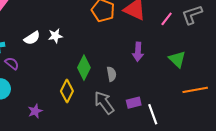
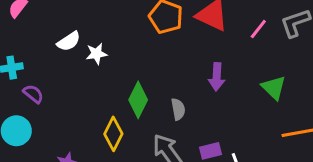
white semicircle: (32, 38) -> (69, 41), moved

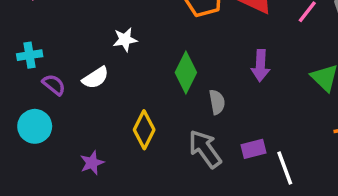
white semicircle: (69, 41) -> (95, 78), moved
green diamond: (138, 100) -> (186, 73), moved

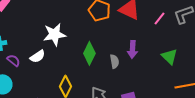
white star: (125, 40) -> (54, 34), size x1.6
gray semicircle: (217, 102) -> (114, 61), moved

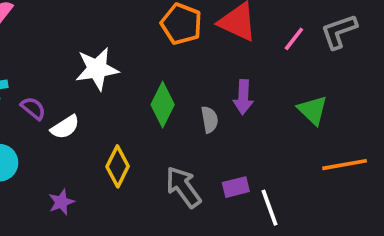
white semicircle: (37, 56) -> (65, 127), moved
purple semicircle: (13, 60) -> (33, 108), moved

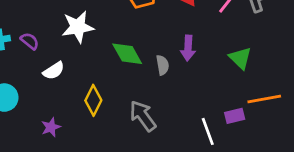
green diamond: (163, 105) -> (127, 54), turned -56
purple semicircle: (33, 108) -> (30, 41), moved
purple rectangle: (236, 187) -> (235, 116), moved

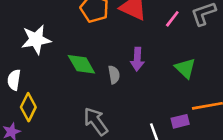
white semicircle: (54, 71) -> (14, 80), turned 132
yellow diamond: (93, 100) -> (28, 107), moved

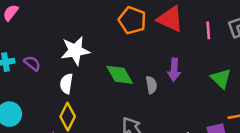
pink line: (172, 19) -> (208, 30), turned -42
white semicircle: (14, 80) -> (66, 84), moved

